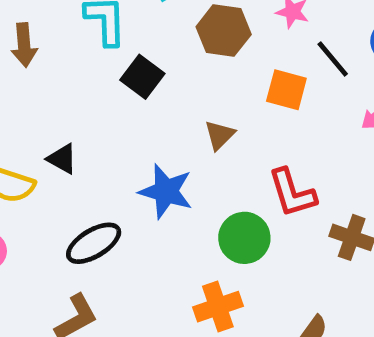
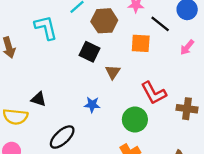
black square: (142, 77) -> (90, 52), moved
blue star: (166, 191) -> (92, 105), size x0.6

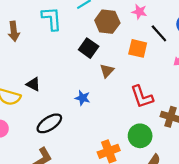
green circle: (135, 120) -> (140, 136), moved

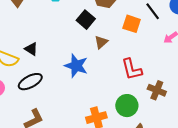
blue star: (83, 98) -> (76, 66), size x1.6
black ellipse: (49, 123) -> (30, 82), moved

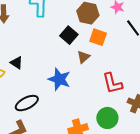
orange square: (132, 24) -> (98, 37), moved
black ellipse: (30, 82) -> (27, 103), moved

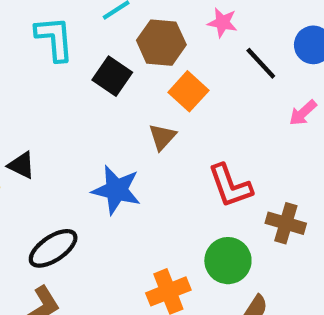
black square: (69, 35) -> (112, 76), moved
orange square: (98, 37) -> (188, 91), turned 30

